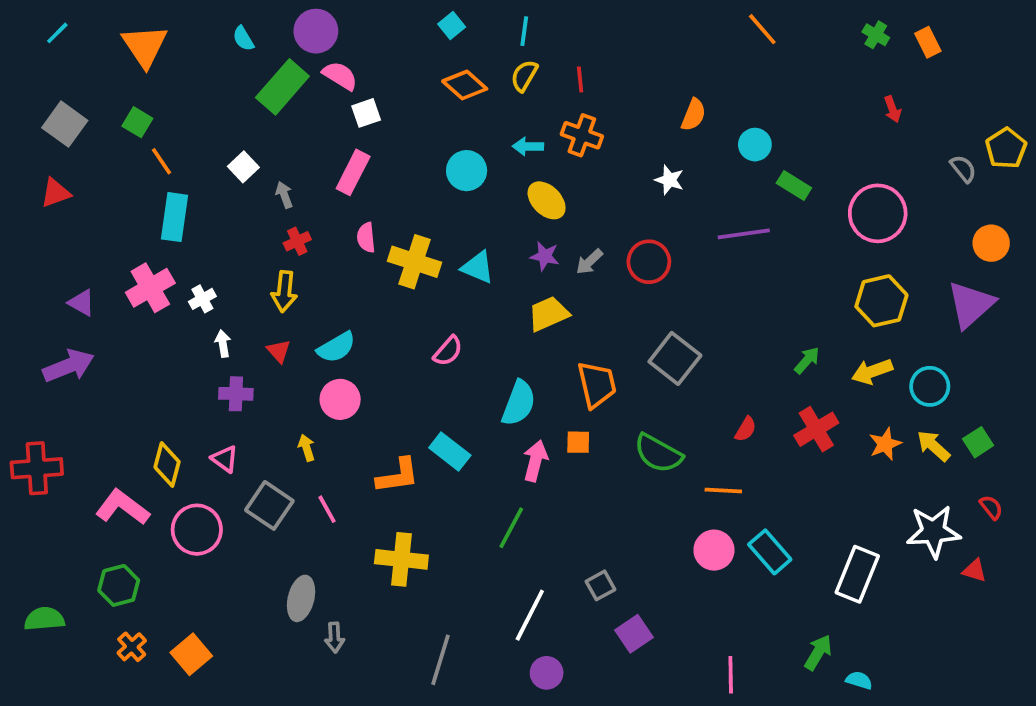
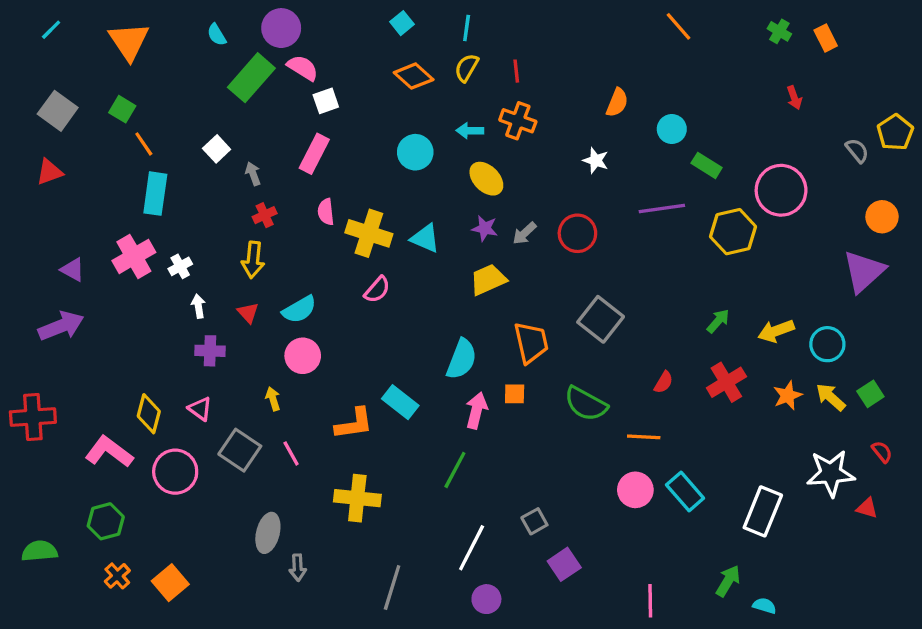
yellow hexagon: (881, 301) -> (733, 232), moved
pink semicircle: (448, 351) -> (377, 290), moved

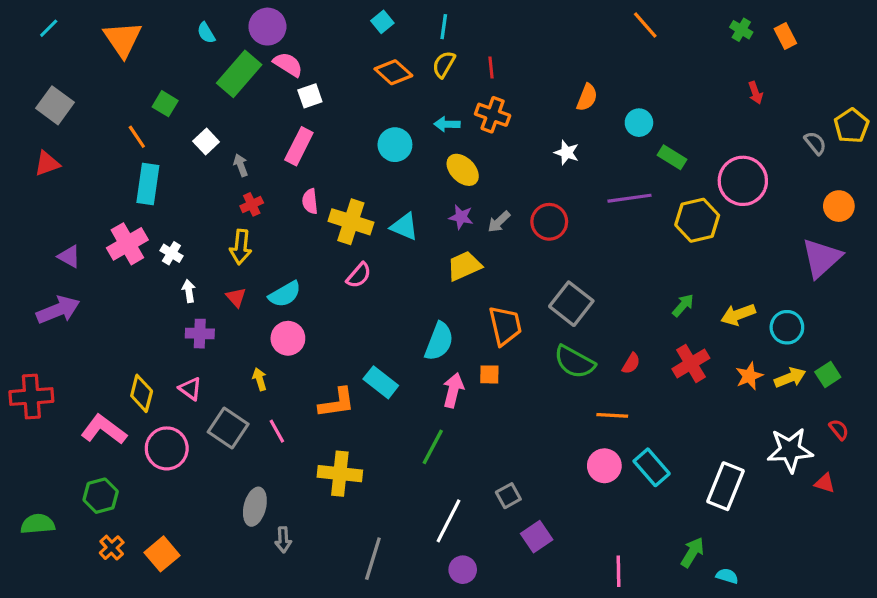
green square: (122, 109) -> (165, 104), moved
white cross: (180, 266) -> (171, 253), turned -30
yellow arrow: (831, 397) -> (790, 378), turned 116
green semicircle: (586, 404) -> (574, 362), moved

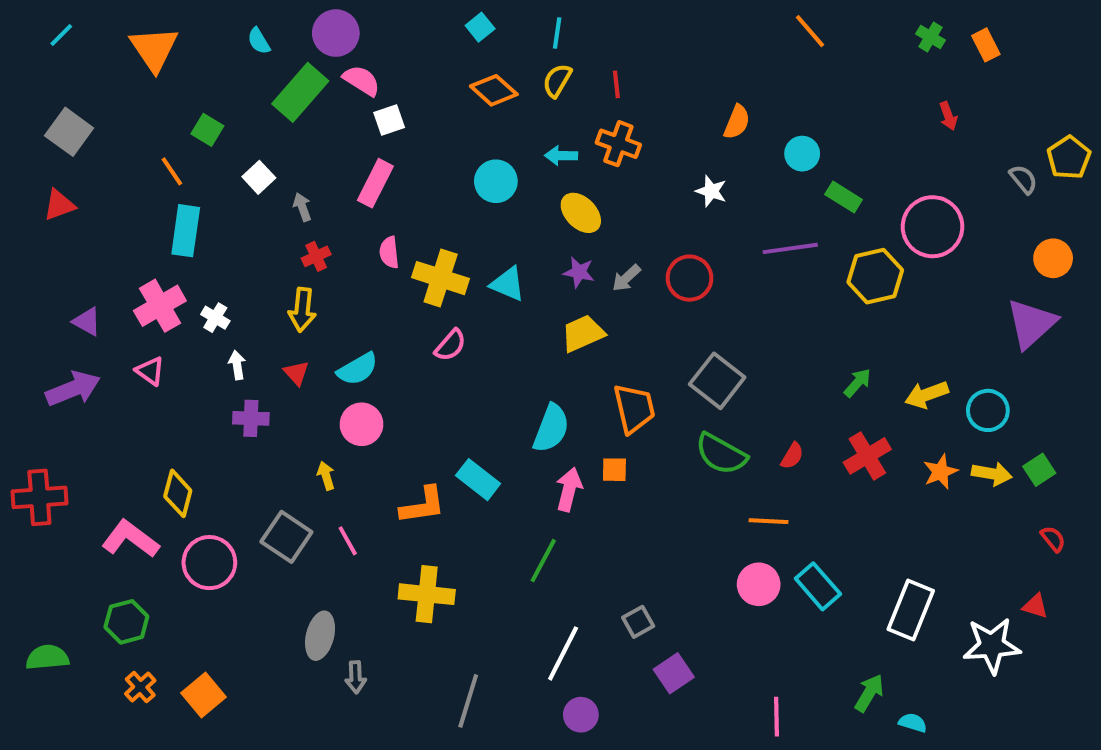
yellow arrow: (790, 378) -> (992, 474), turned 32
pink triangle: (190, 389) -> (150, 371), moved
white star: (790, 450) -> (992, 646), moved

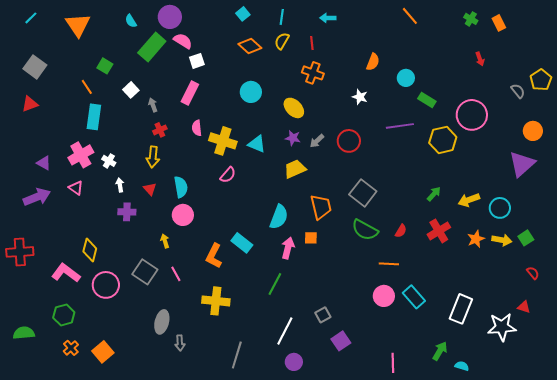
cyan arrow: (561, 156) -> (328, 18), moved
cyan semicircle: (358, 369) -> (181, 187), turned -70
orange L-shape: (423, 505) -> (214, 256), turned 125

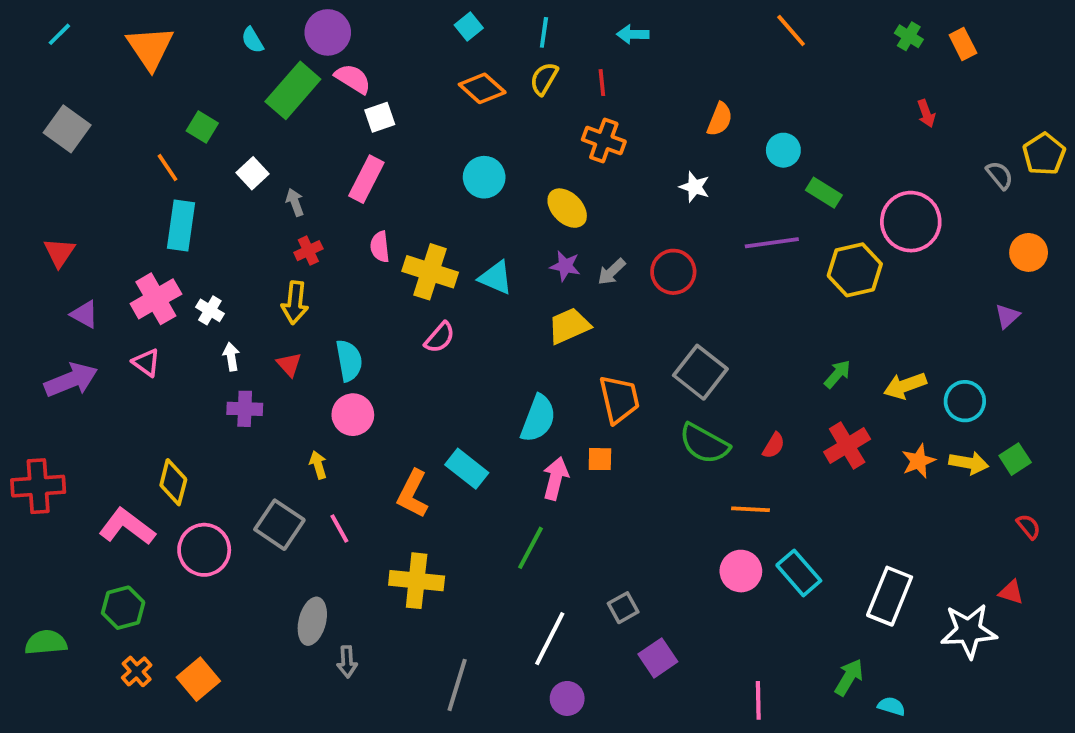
red triangle: (30, 104) -> (59, 252), moved, turned -36
purple triangle: (522, 164) -> (1007, 316), size x0.5

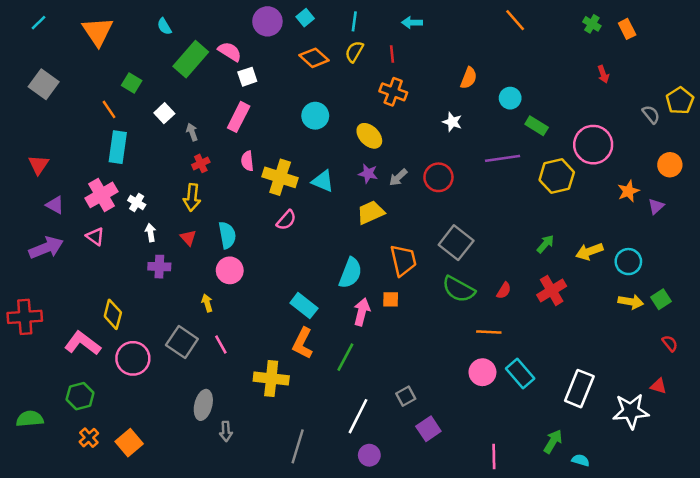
purple circle: (328, 32) -> (267, 21), moved
orange star: (919, 461) -> (628, 191), moved
orange L-shape: (413, 494) -> (303, 343), moved

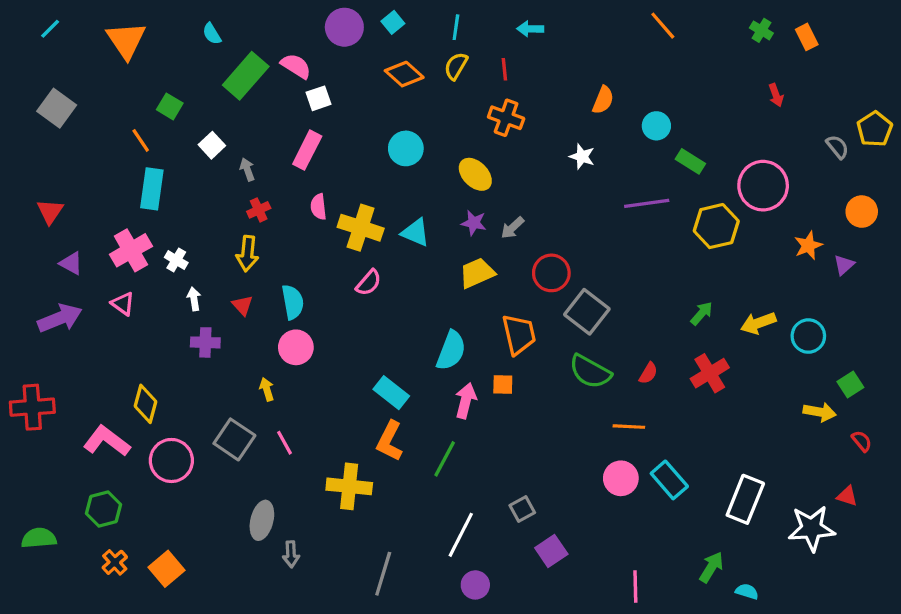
red circle: (438, 177) -> (551, 273), moved
yellow arrow: (631, 302) -> (820, 412), moved

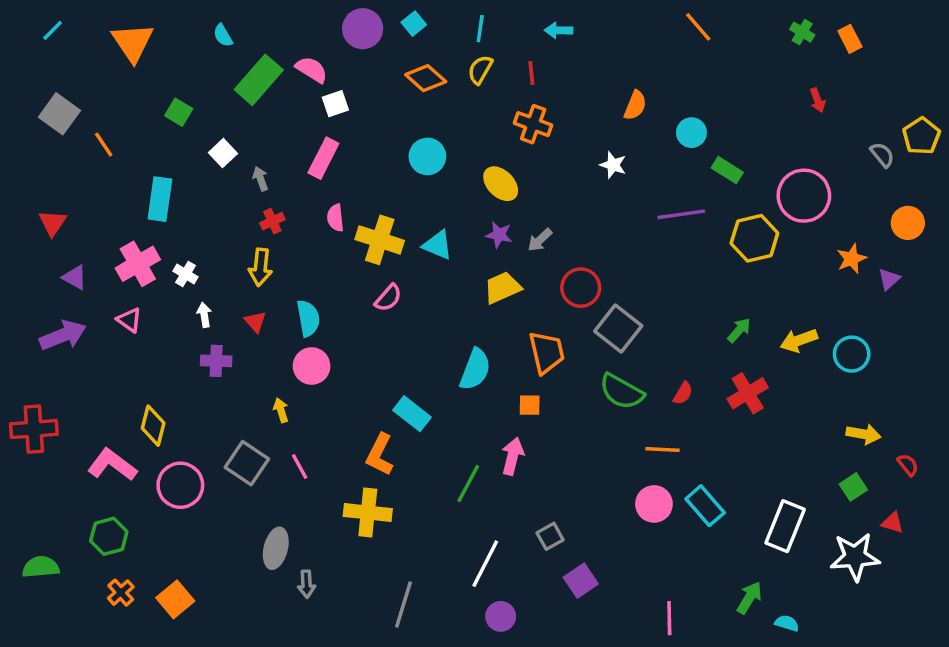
orange line: (141, 140) -> (104, 145), moved
green square: (850, 385) -> (853, 487), moved
pink arrow: (466, 401) -> (513, 456), moved
orange L-shape: (390, 441) -> (380, 455), moved

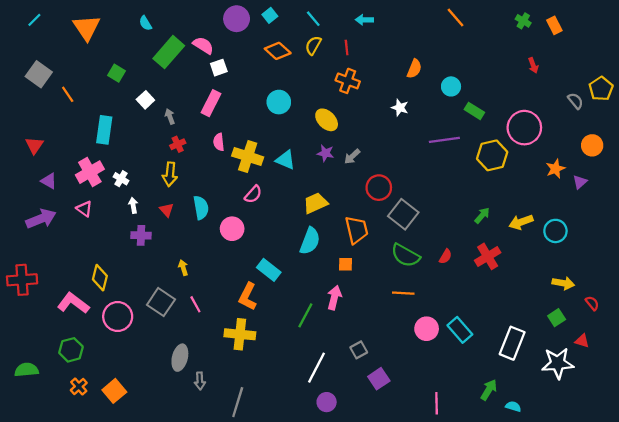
cyan line: (480, 29) -> (313, 19), turned -48
yellow trapezoid: (502, 288) -> (315, 203), moved
pink circle: (312, 366) -> (232, 229), moved
orange line: (662, 449) -> (403, 293), moved
gray line: (404, 604) -> (238, 402), moved

